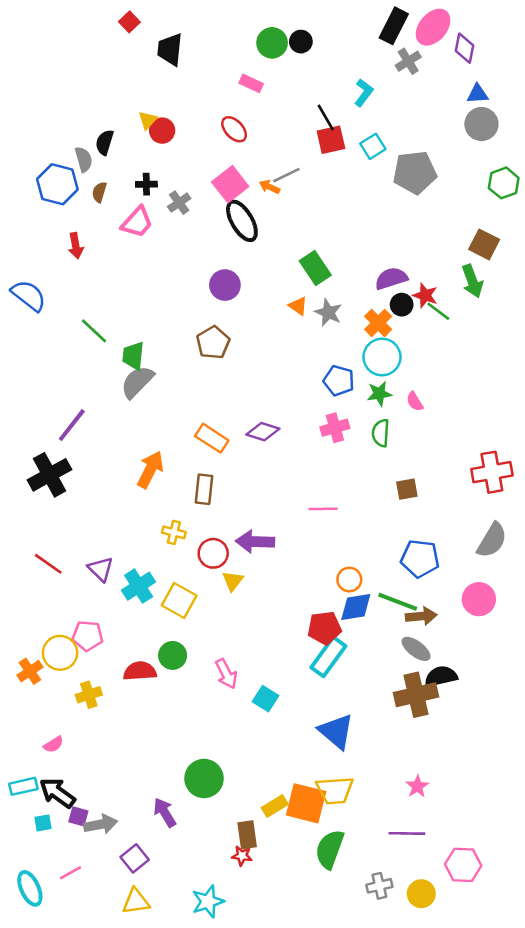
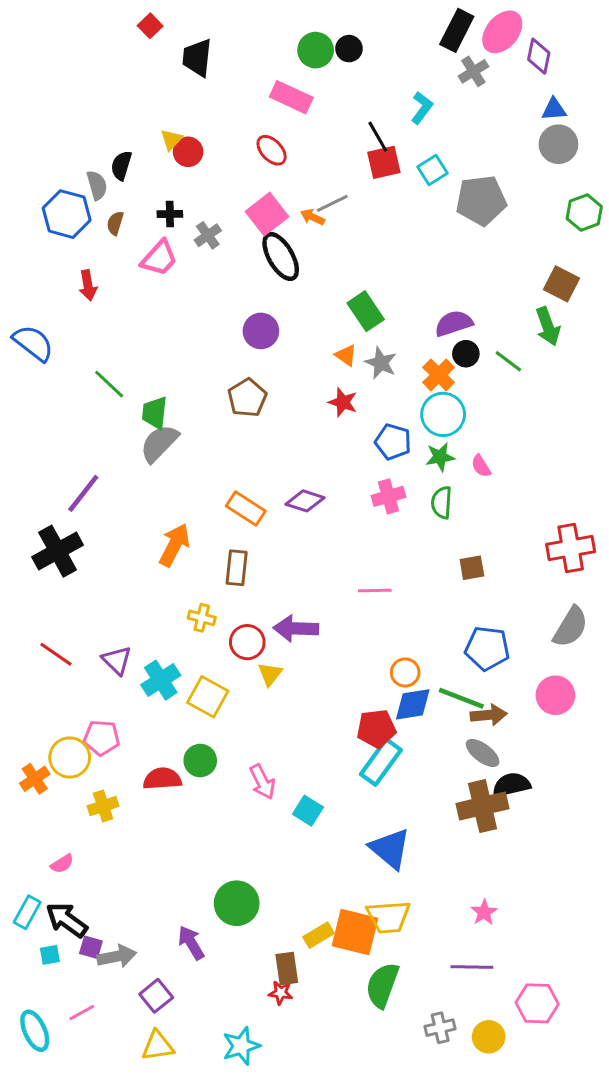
pink rectangle: (251, 83) -> (291, 97), size x1.5
red star: (425, 295) -> (343, 402), moved
cyan rectangle: (23, 786) -> (27, 912), turned -48

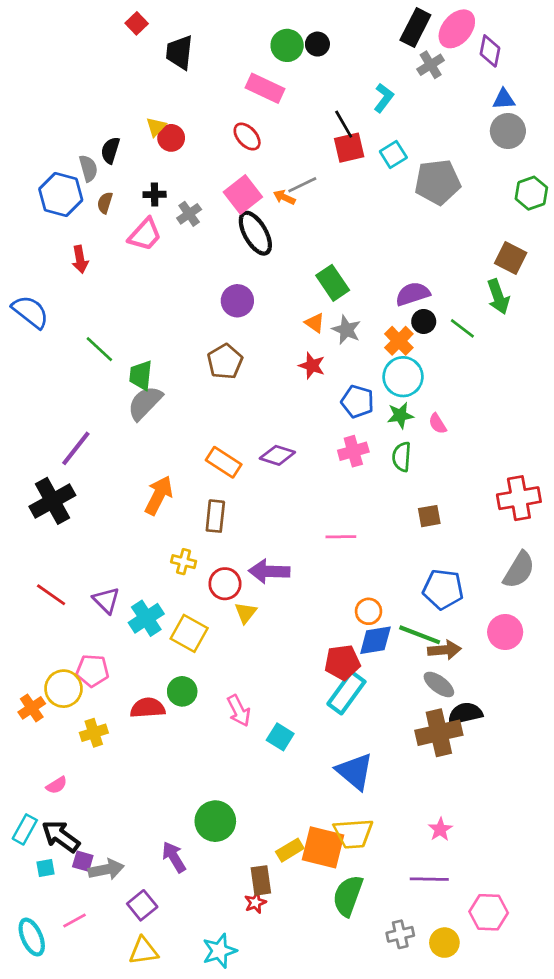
red star: (281, 993) -> (255, 903), turned -30

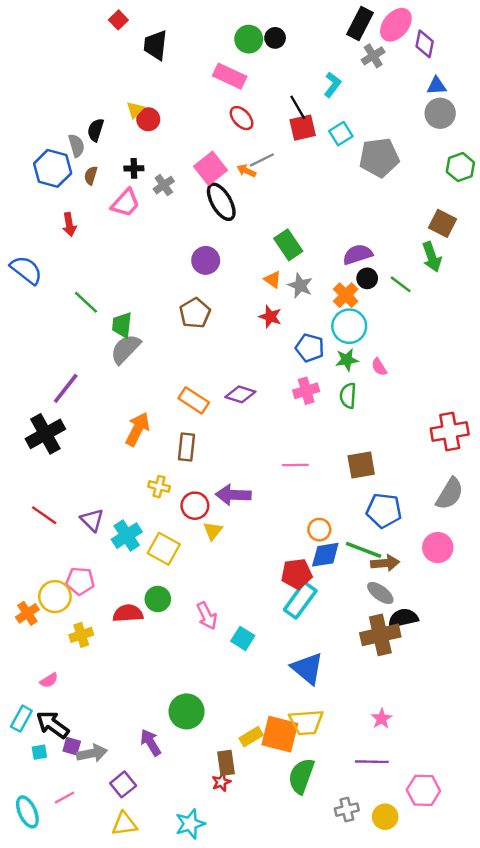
red ellipse: (247, 137) -> (242, 118), moved
brown square: (429, 516) -> (361, 465), moved, size x1.4

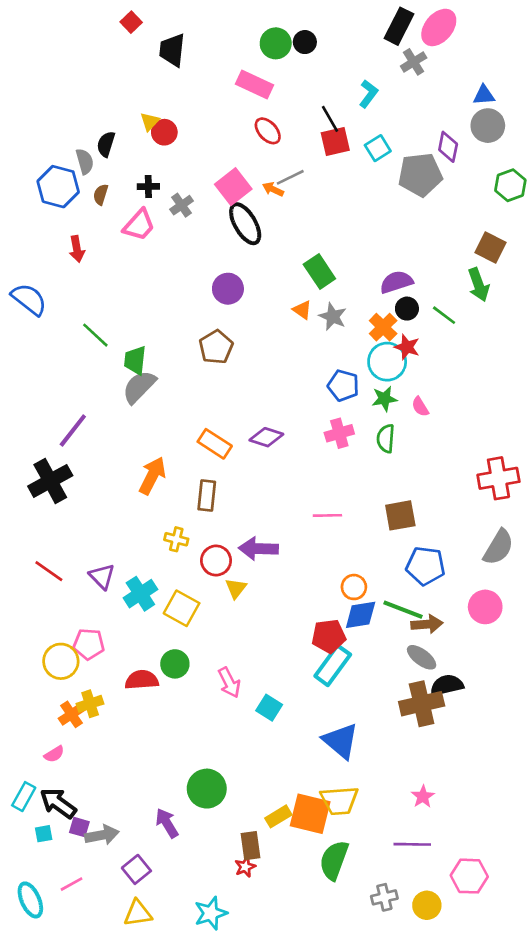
purple diamond: (425, 44) -> (448, 147), moved
red star: (270, 317) -> (407, 347), moved
orange cross: (27, 613) -> (71, 714), moved

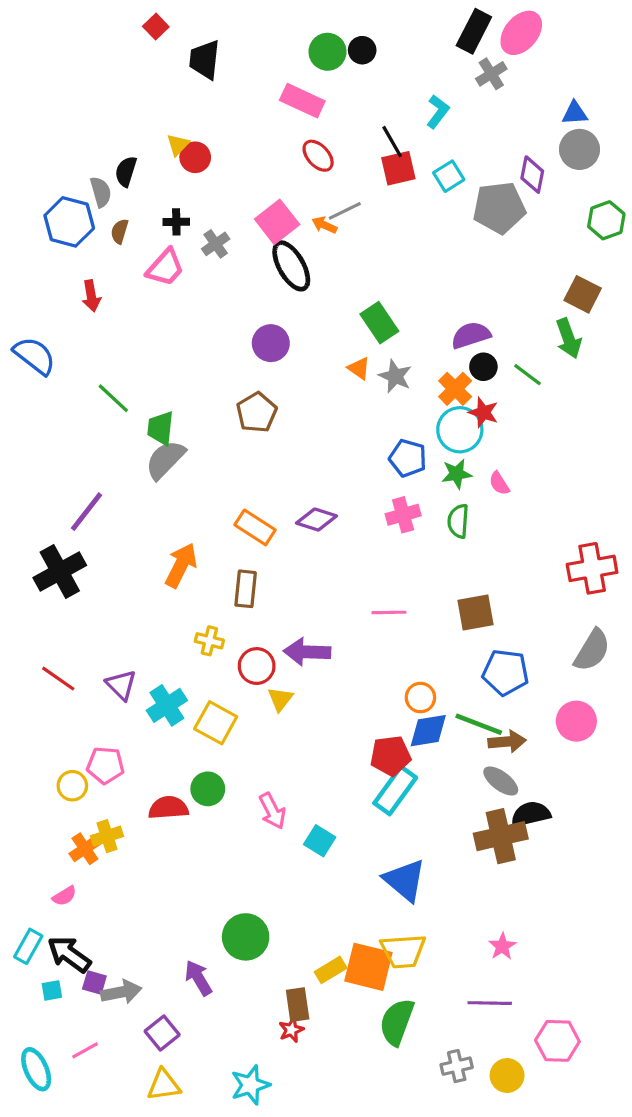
yellow circle: (61, 661) -> (72, 786), size x0.7

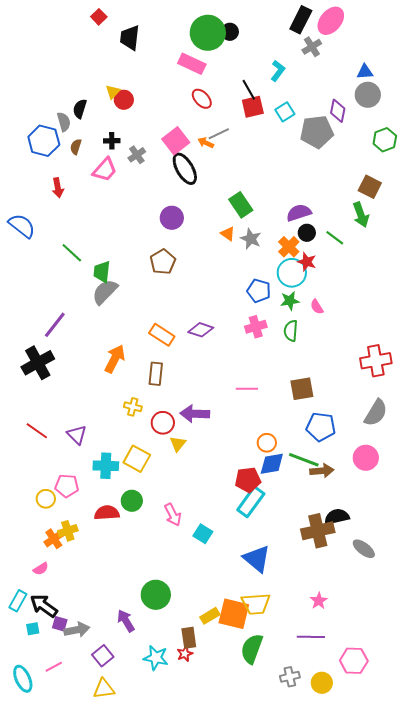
green circle: (327, 52) -> (208, 33), size x1.5
cyan cross: (167, 705) -> (106, 466), moved, turned 35
gray ellipse: (501, 781) -> (364, 549), moved
cyan star: (250, 1085) -> (156, 658), moved, turned 30

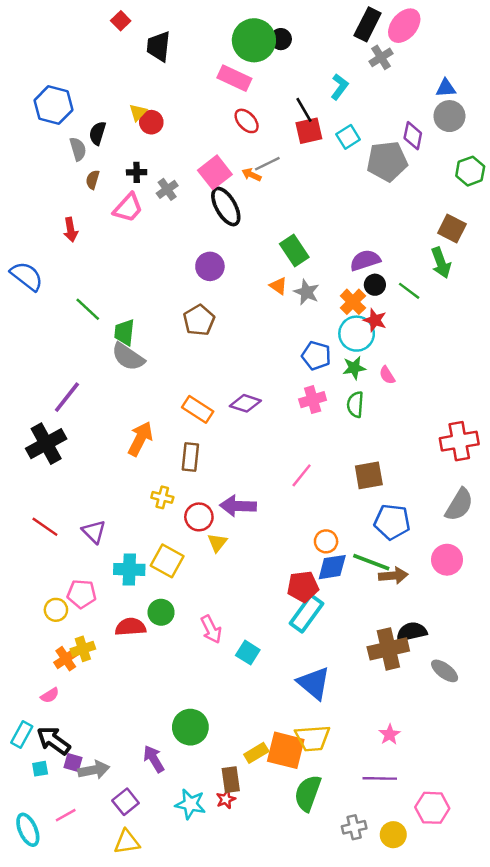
blue hexagon: (44, 141) -> (53, 105), moved
gray semicircle: (105, 292) -> (128, 357), turned -100
pink line: (247, 389) -> (302, 475), turned -50

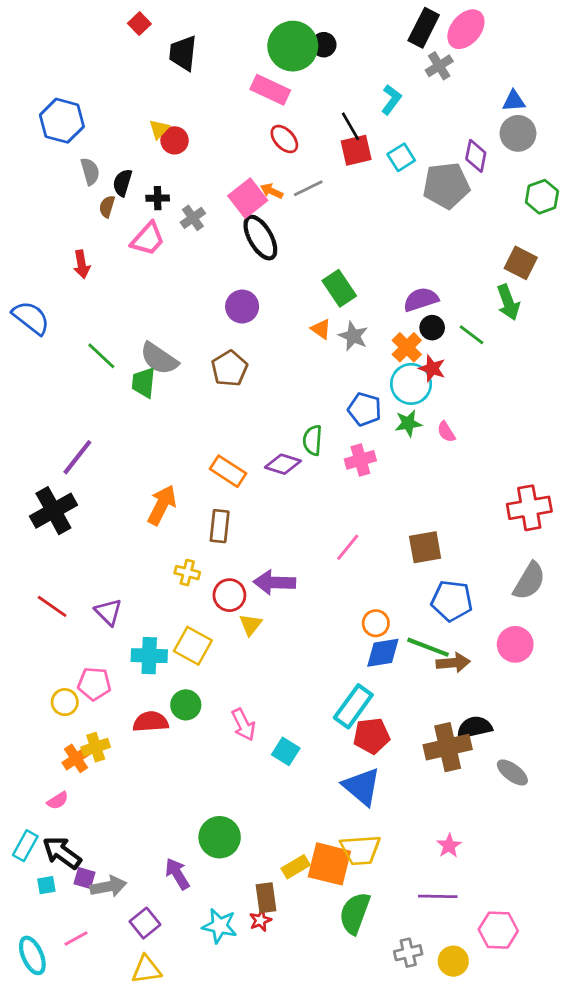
black semicircle: (97, 133) -> (122, 183), moved
orange arrow: (251, 175) -> (272, 191), moved
gray semicircle: (128, 357) -> (159, 359), moved
green semicircle: (355, 404) -> (312, 440), moved
red pentagon: (303, 587) -> (372, 736), moved

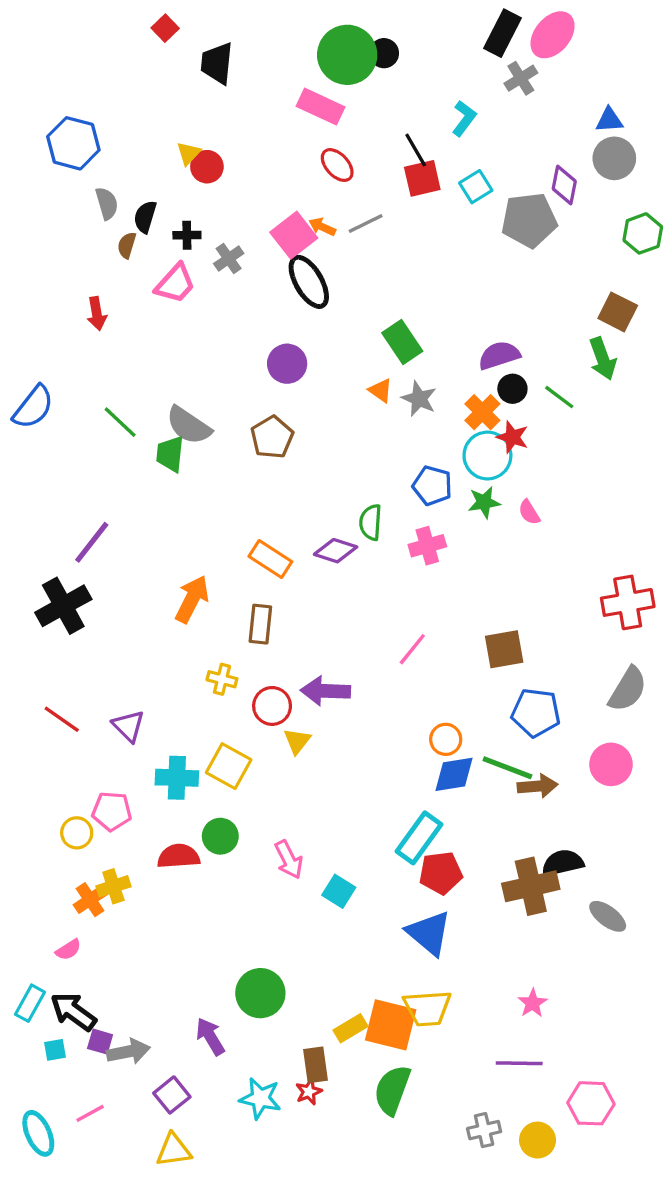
blue semicircle: (31, 318) -> (33, 407), moved, turned 90
green semicircle: (355, 913) -> (392, 1090), moved

